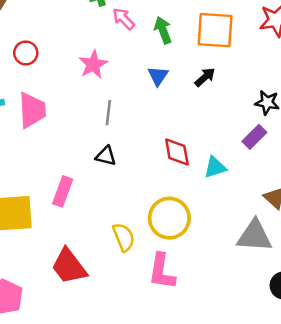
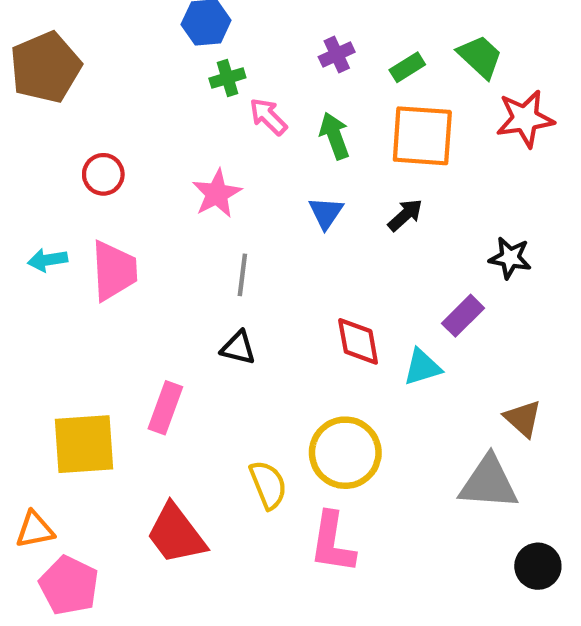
purple rectangle: (254, 137) -> (463, 316), moved

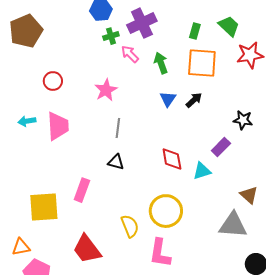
purple cross: (337, 54) -> (142, 23), moved, size x1.8
green rectangle: (407, 67) -> (195, 31), turned -42
blue triangle: (326, 213) -> (168, 99), moved

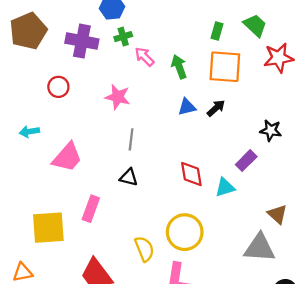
purple cross: (142, 23) -> (82, 41), moved, turned 36
pink star: (106, 90) -> (118, 97), turned -30
blue triangle: (168, 99) -> (187, 107), turned 42
pink trapezoid: (58, 126) -> (67, 157), moved, turned 44

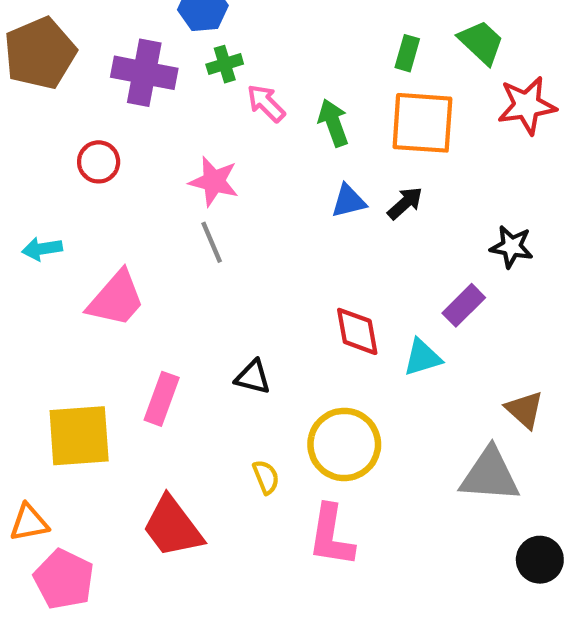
gray line: (131, 139) -> (212, 242), moved, turned -30
black triangle: (129, 177) -> (253, 377), moved
yellow semicircle: (144, 249) -> (266, 477), size x0.7

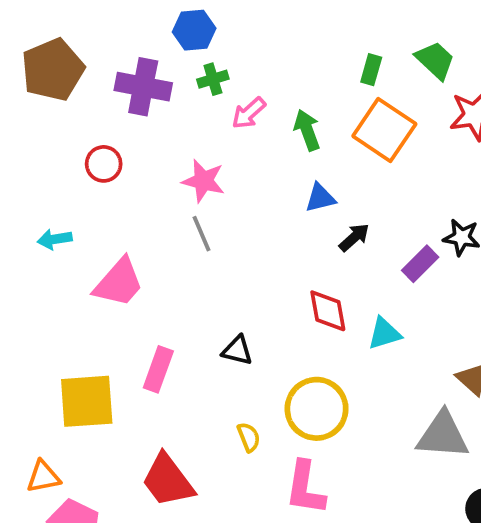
pink arrow: (266, 103) -> (249, 113), turned -87
orange square: (422, 123) -> (384, 130), turned 30
black arrow: (405, 203) -> (354, 237), moved
purple rectangle: (464, 305) -> (420, 264), moved

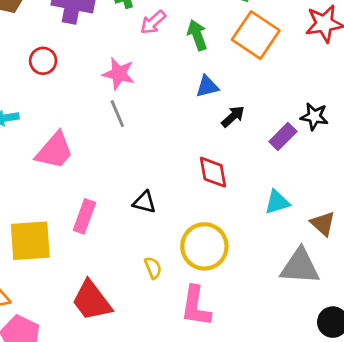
cyan triangle: (384, 333) -> (277, 202), moved

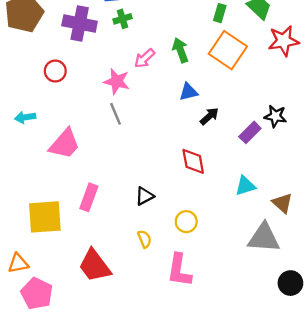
pink arrow: (153, 22) -> (144, 58), moved
black triangle: (144, 202) -> (144, 196), moved, turned -42
yellow circle: (204, 246) -> (186, 222), size x0.6

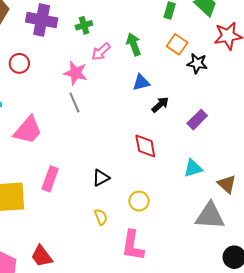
green cross: (122, 19) -> (84, 25), moved
orange square: (228, 50) -> (177, 44), size x0.6
black star: (275, 116) -> (197, 63), moved
red trapezoid: (95, 266) -> (42, 256), moved, size x0.7

